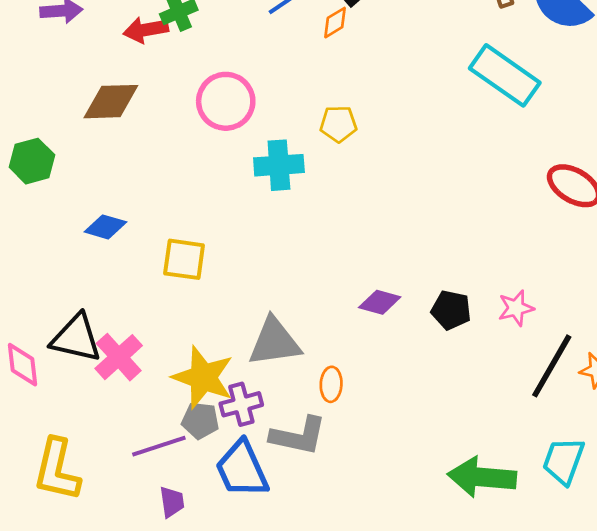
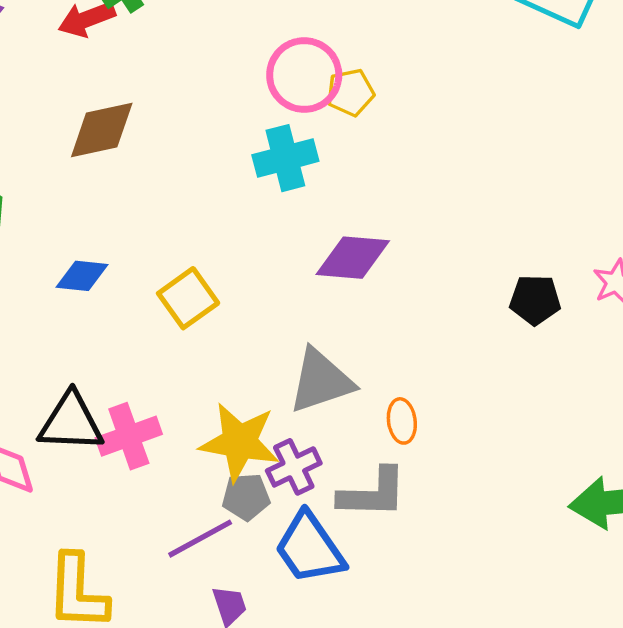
pink circle: (226, 101) -> (304, 75), moved
brown diamond: (111, 102) -> (102, 130), moved
yellow square: (184, 259) -> (188, 298), turned -33
purple diamond: (380, 302) -> (353, 258), moved, size x1.4
pink cross: (119, 357) -> (129, 436), turned 33

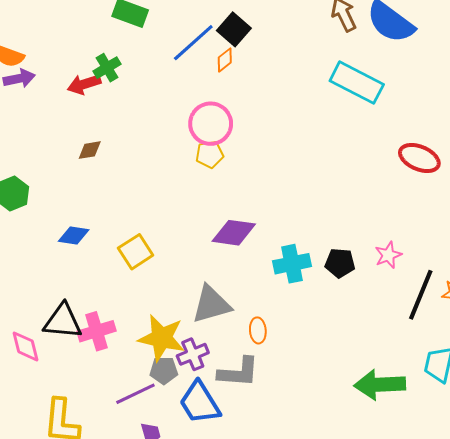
yellow pentagon: (350, 92) -> (210, 154), moved
brown diamond: (102, 130) -> (90, 150), size x0.6
cyan cross: (285, 158) -> (292, 264), moved

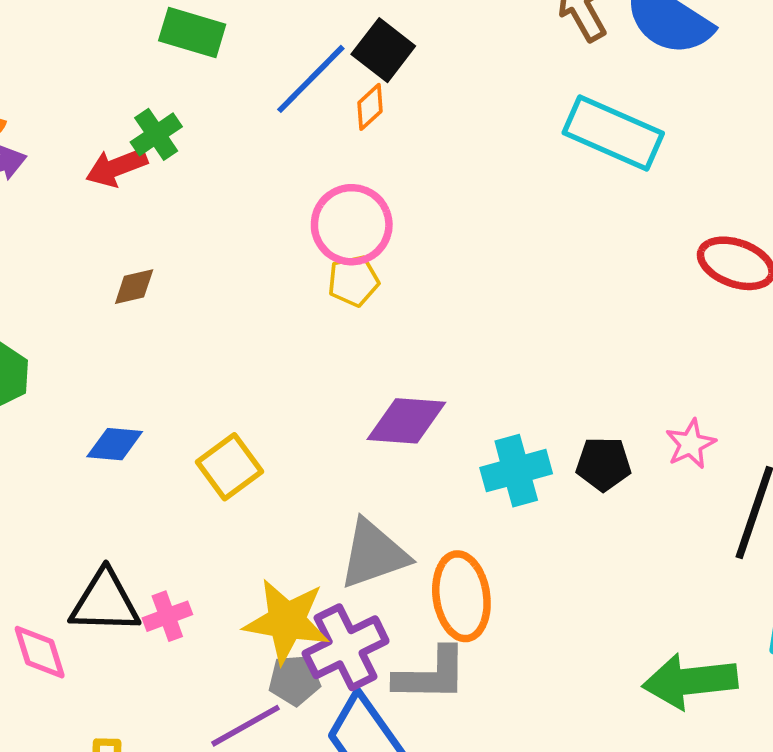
orange ellipse: (258, 330) -> (461, 596), size x1.8
pink cross: (96, 331) -> (167, 616), size x0.7
purple cross: (193, 354) -> (346, 647), size x1.4

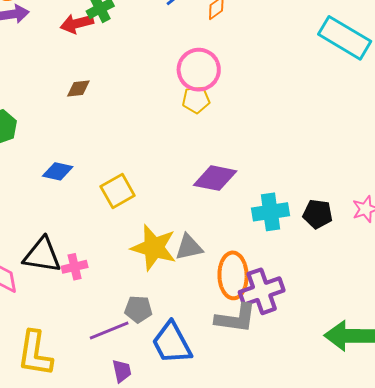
gray triangle: (374, 554) -> (189, 247), size x0.7
yellow star: (287, 621) -> (154, 248), moved
purple cross: (346, 647) -> (262, 291), moved
gray L-shape: (431, 675) -> (236, 318), moved

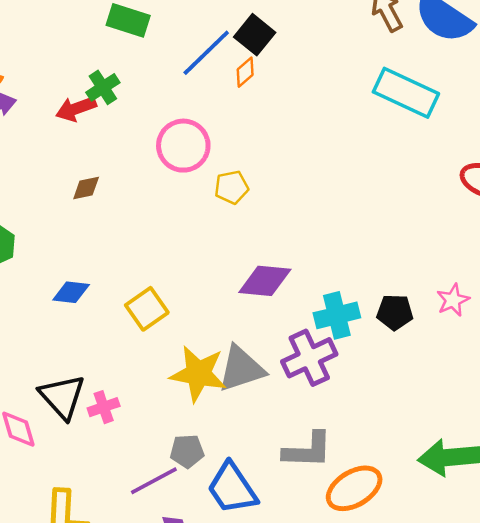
pink circle: (199, 70) -> (183, 146), moved
gray triangle: (189, 247) -> (241, 369), size x1.4
black triangle: (42, 255) -> (62, 397), turned 45
orange ellipse: (233, 275) -> (354, 488), moved, turned 66
purple cross: (262, 291) -> (309, 358), moved

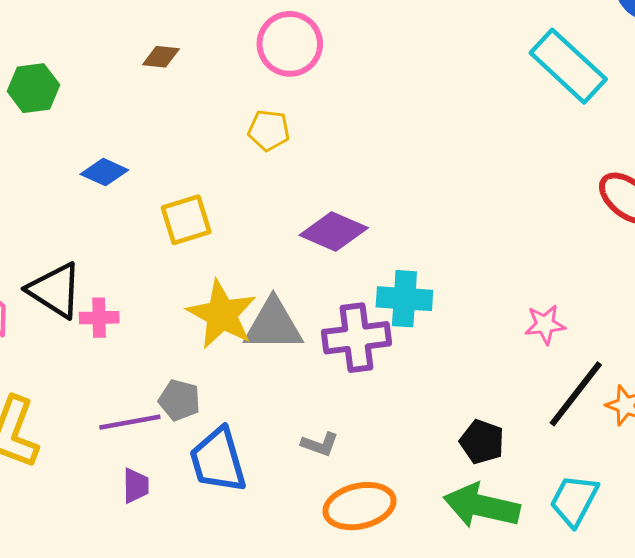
yellow pentagon: (232, 187) -> (269, 130), moved
black pentagon: (395, 312) -> (482, 442), moved
black triangle: (62, 397) -> (55, 290), turned -33
gray L-shape: (308, 450) -> (320, 444), size x0.6

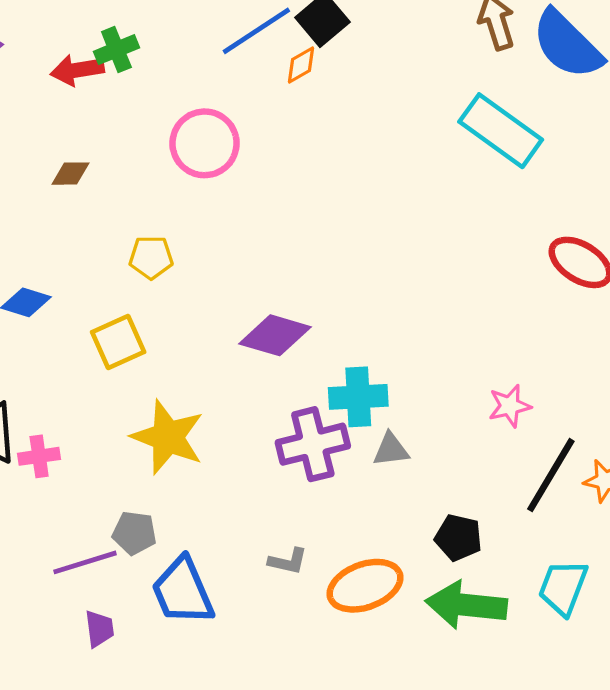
yellow pentagon: (269, 130) -> (151, 257), moved
gray triangle: (273, 325) -> (391, 450), moved, size x0.6
orange ellipse: (359, 506) -> (365, 586), moved

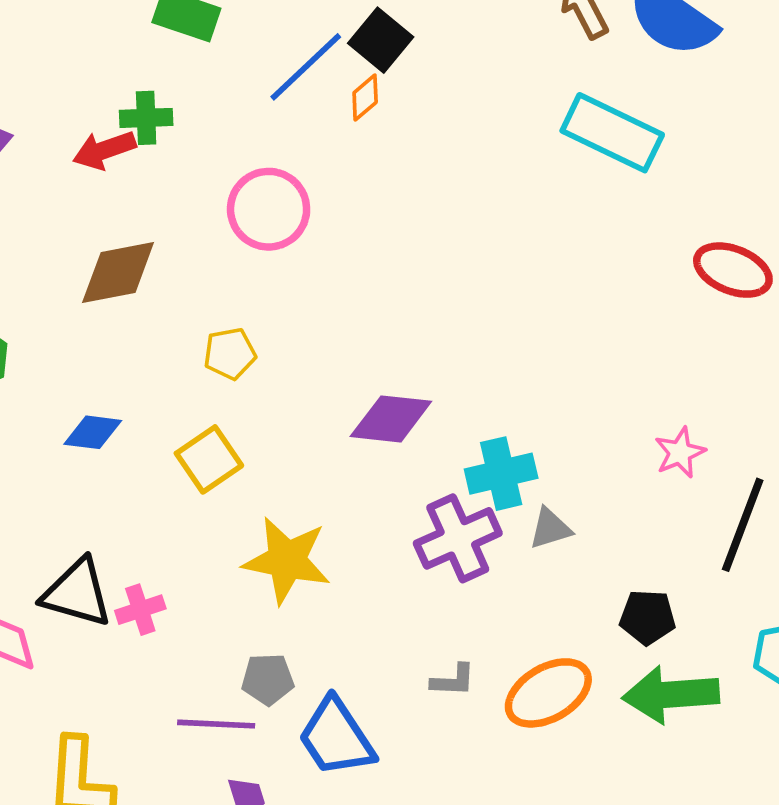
green cross: (116, 50) -> (146, 118), turned 30
brown diamond: (70, 174) -> (118, 272), size x1.8
purple line: (85, 562) -> (216, 724), turned 30

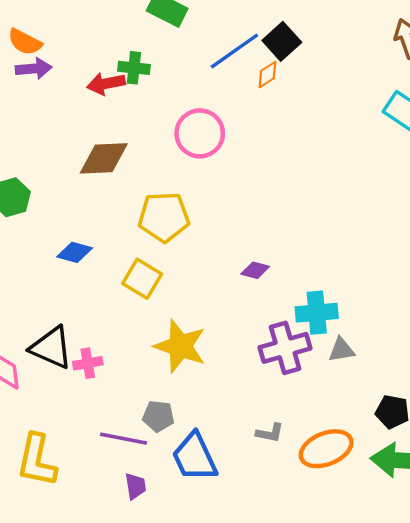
yellow pentagon: (230, 354) -> (164, 217), size x1.6
purple diamond: (391, 419) -> (255, 270), size x0.6
yellow square: (209, 459) -> (142, 279), turned -33

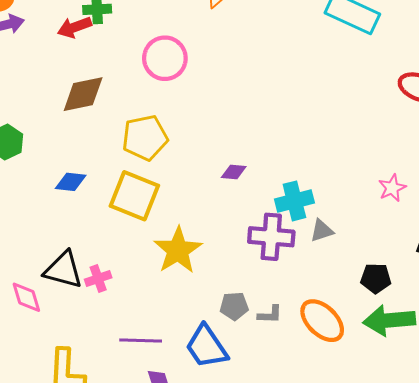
yellow square: (142, 279) -> (134, 196), size x1.4
yellow star: (180, 346) -> (178, 250), turned 30
purple cross: (285, 348) -> (271, 237), turned 30
gray pentagon: (158, 416) -> (234, 306), moved
orange ellipse: (326, 449) -> (322, 321), turned 75

